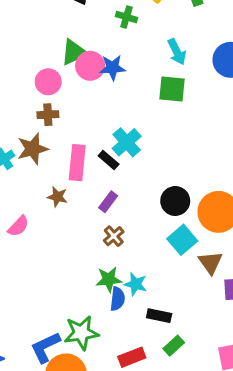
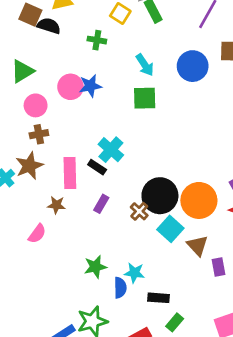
green triangle: (74, 52) -> (22, 71), moved
black circle: (175, 201) -> (160, 196), size x1.4
pink semicircle: (18, 226) -> (37, 234), moved
brown cross: (114, 236) -> (139, 211), moved
green star: (109, 279) -> (95, 267), moved

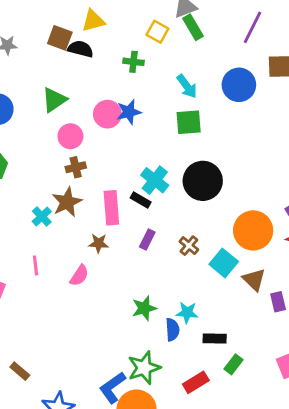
black circle: (160, 196) -> (203, 181), moved

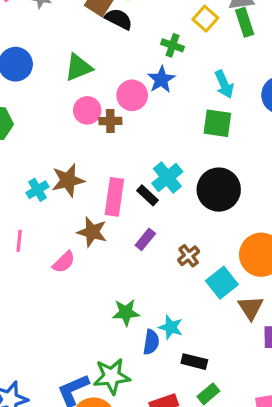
blue star: (129, 112) -> (161, 79), moved, turned -30
brown cross: (76, 167) -> (110, 121), moved
brown star: (99, 243) -> (92, 232), size x1.4

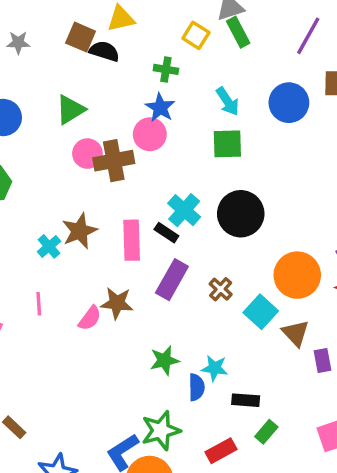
pink circle: (132, 95) -> (150, 134), moved
brown cross: (110, 121) -> (114, 161), size x1.6
brown star: (92, 232) -> (117, 303), moved
purple rectangle: (145, 239) -> (172, 280), size x1.6

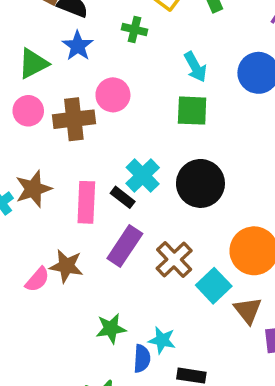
blue star: (160, 108) -> (78, 46), moved
pink circle: (87, 154) -> (28, 111), moved
brown cross: (221, 289) -> (174, 260), size x1.5

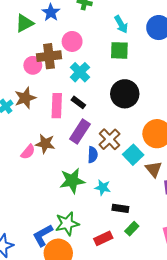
pink circle: (28, 111) -> (33, 65), moved
cyan cross: (143, 176) -> (80, 72), moved
green star: (111, 329) -> (72, 181), size x1.4
blue semicircle: (142, 359) -> (93, 155), moved

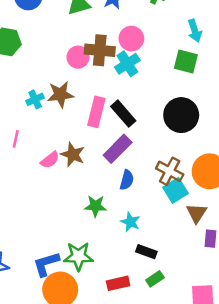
cyan cross: (80, 72) -> (127, 64), moved
black rectangle: (78, 102) -> (123, 114), size x1.5
brown cross: (109, 139) -> (170, 171), moved, turned -30
green star: (72, 181) -> (96, 206), size x0.7

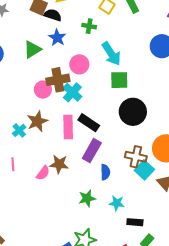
cyan arrow: (195, 31) -> (111, 54), moved, size x1.4
green square: (186, 62) -> (119, 80), moved
cyan cross: (127, 64) -> (72, 92), moved

